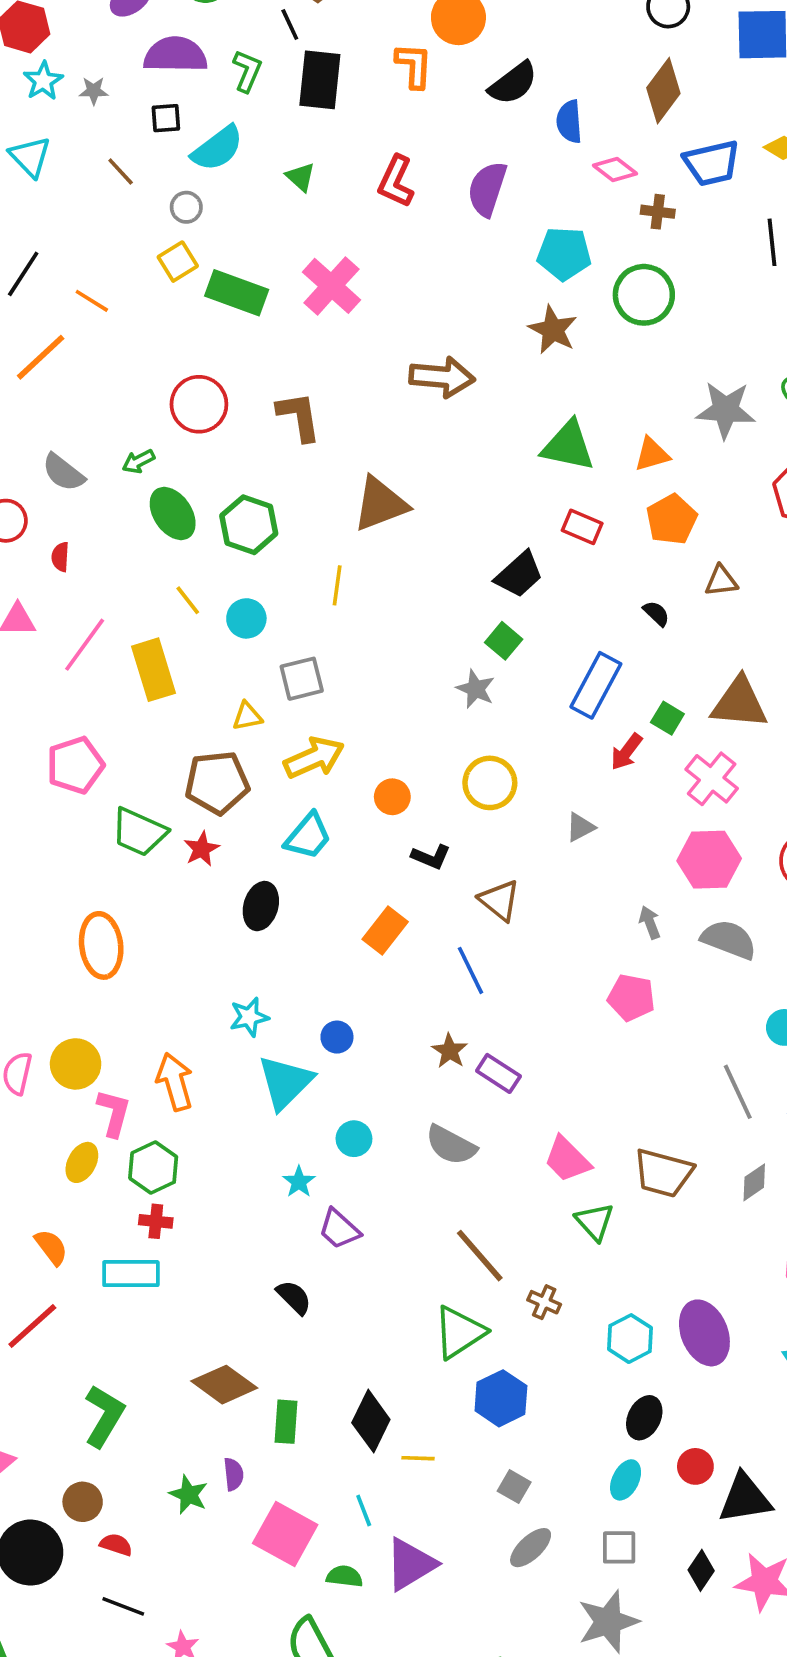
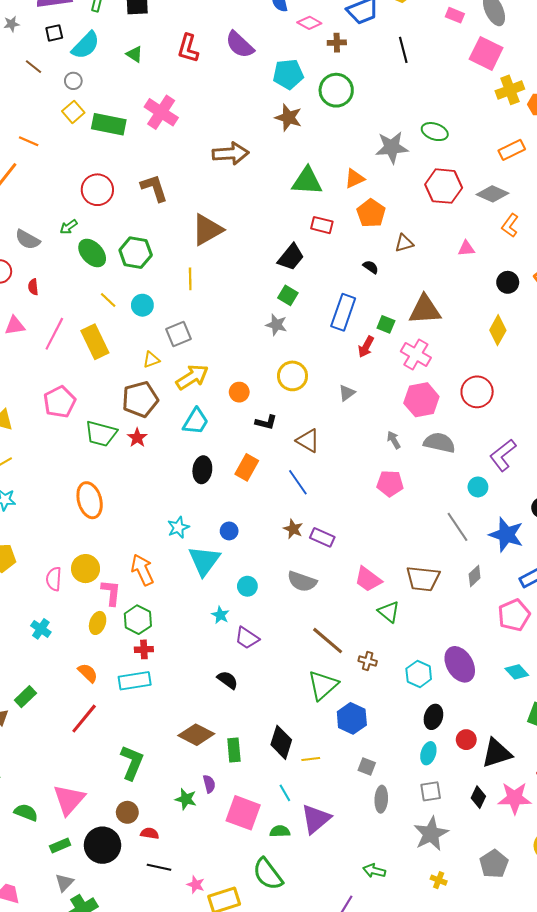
purple semicircle: (487, 189) -> (240, 45), turned -56
black ellipse: (261, 906) -> (202, 470), moved
gray ellipse: (531, 1548) -> (381, 799), turned -35

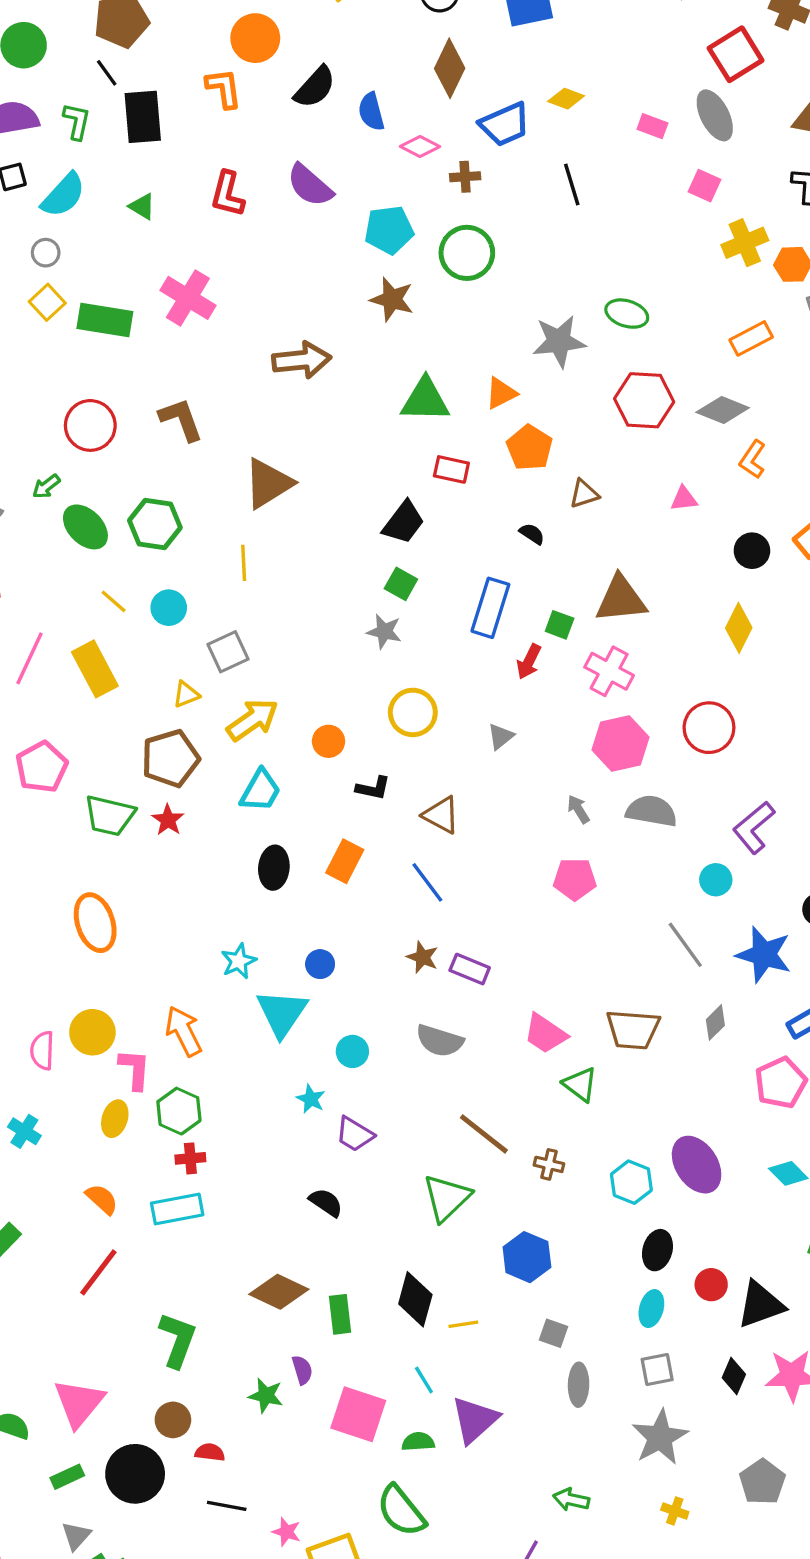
pink square: (486, 53) -> (705, 186), size x0.6
green triangle: (323, 685) -> (447, 1198), moved

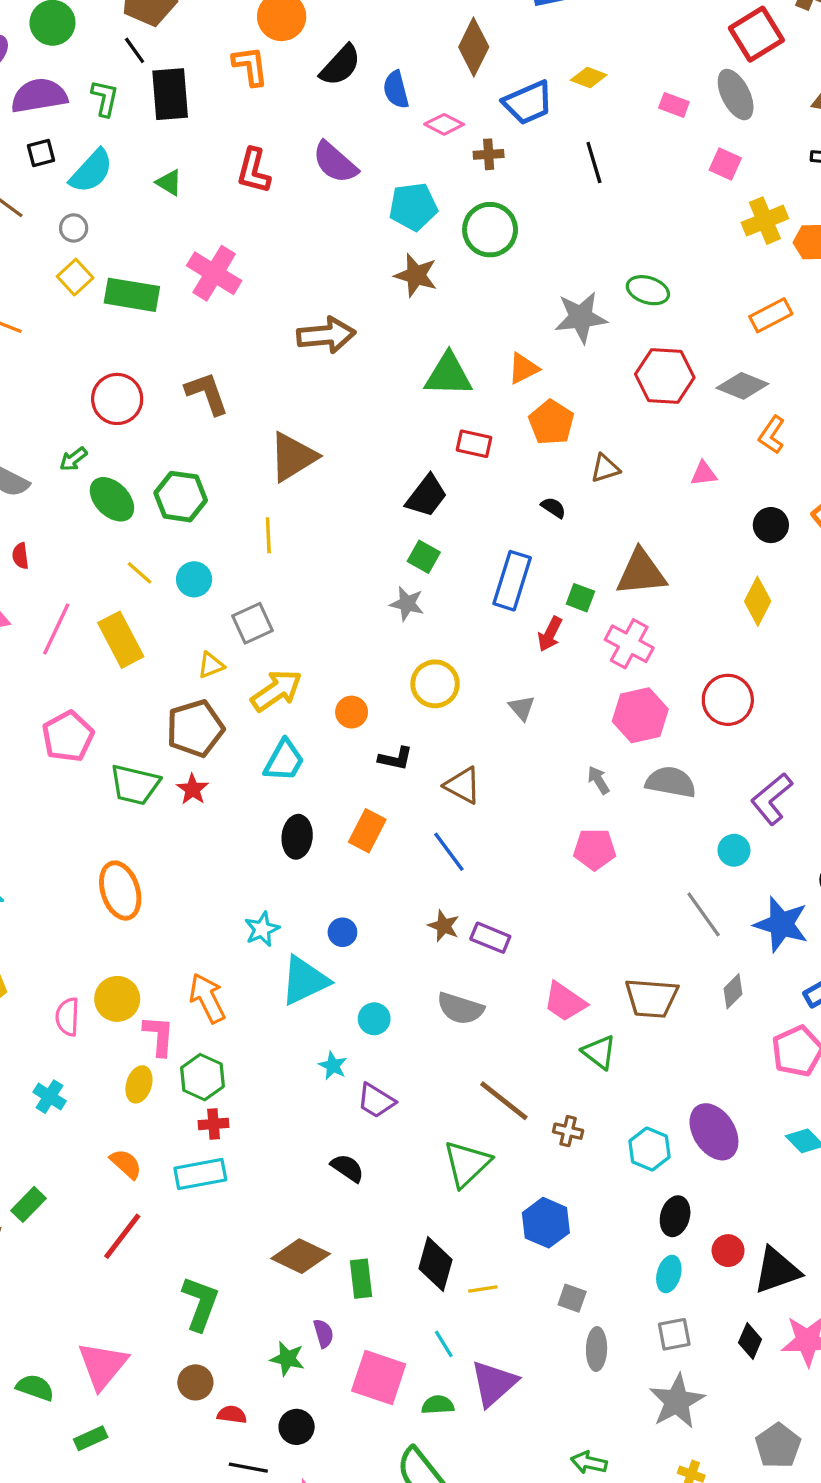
gray triangle: (501, 737) -> (522, 708), turned -32
cyan triangle: (282, 1013) -> (305, 981), turned 30
black circle: (135, 1474) -> (297, 1427), moved, size x0.6

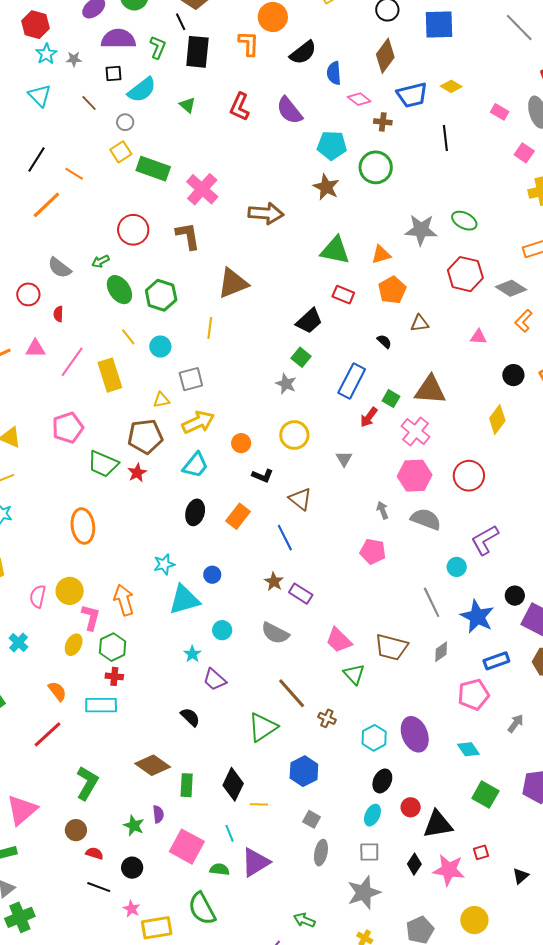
pink cross: (214, 273) -> (202, 189), moved

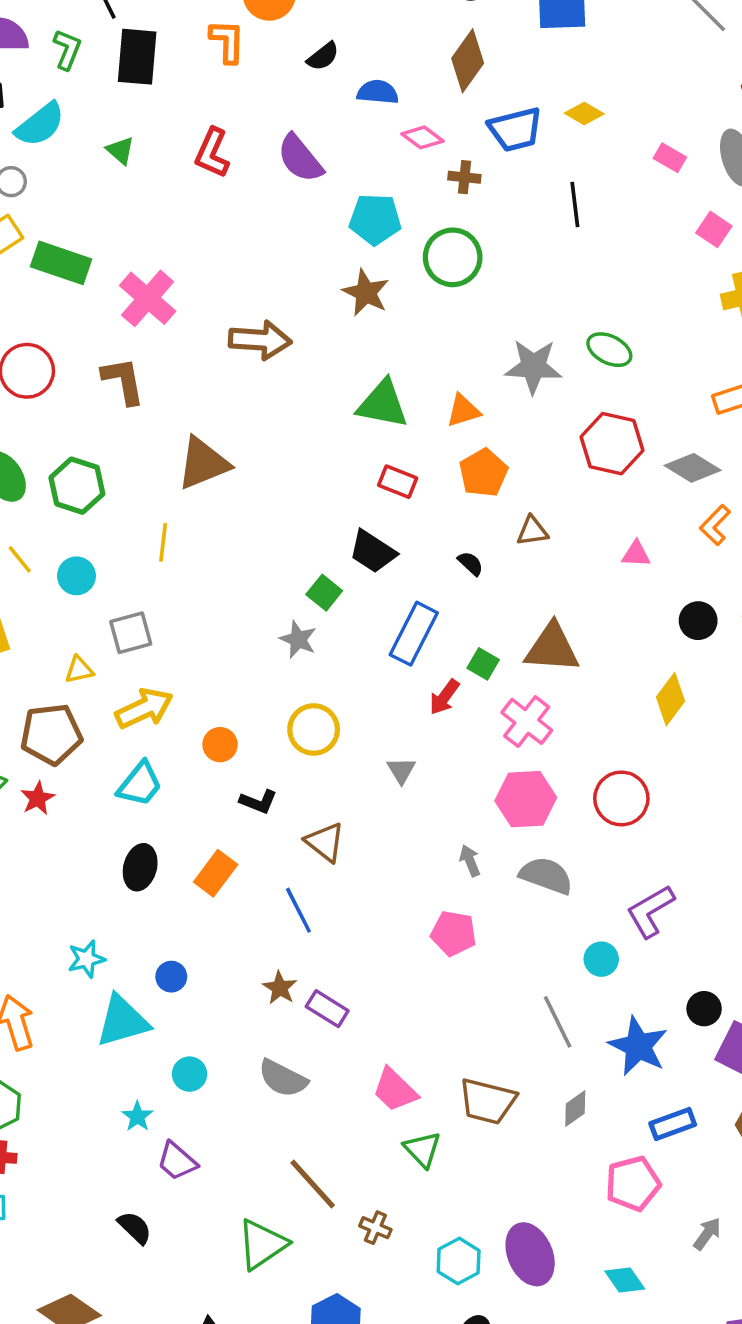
black semicircle: (303, 53) -> (323, 56), size x0.7
blue semicircle: (334, 73) -> (378, 92), turned 100
black trapezoid: (309, 321) -> (373, 552), moved, turned 76

